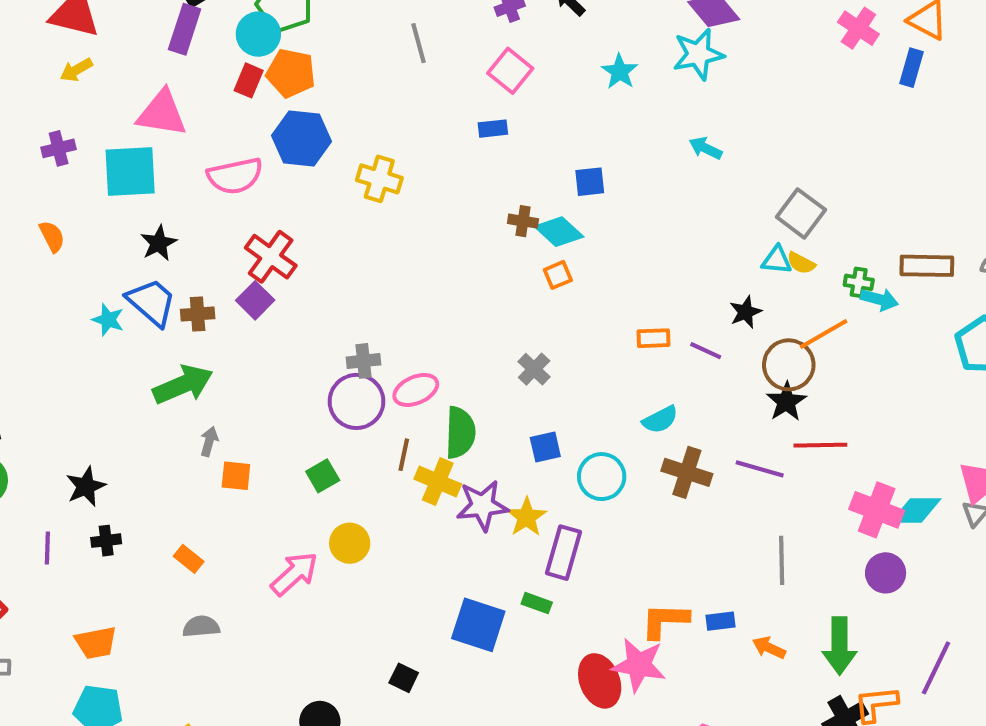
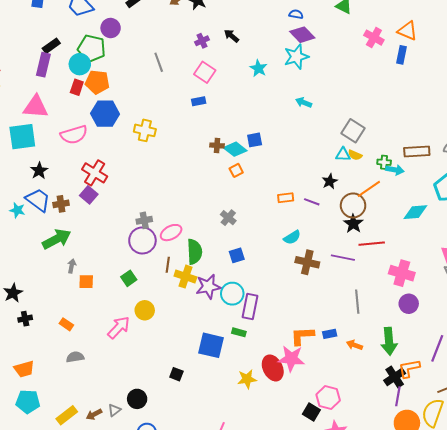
blue square: (590, 182) -> (255, 140), moved
cyan circle: (602, 477) -> (232, 294), moved
cyan diamond: (916, 510) -> (415, 212), moved
yellow star: (526, 517) -> (247, 379), moved, turned 30

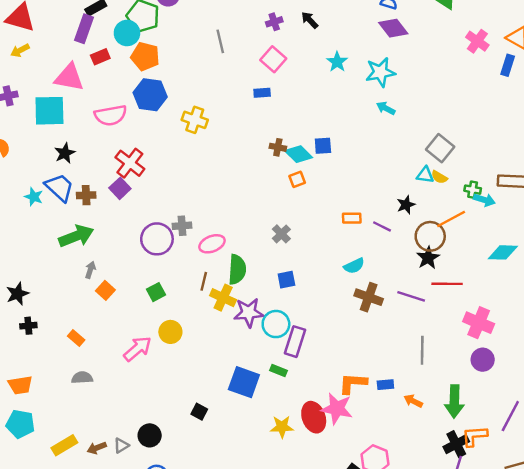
cyan star: (296, 57) -> (380, 72), moved
red rectangle: (77, 87) -> (100, 57), moved, turned 42
purple circle: (142, 240) -> (157, 239), moved
orange square: (86, 282) -> (105, 290), turned 35

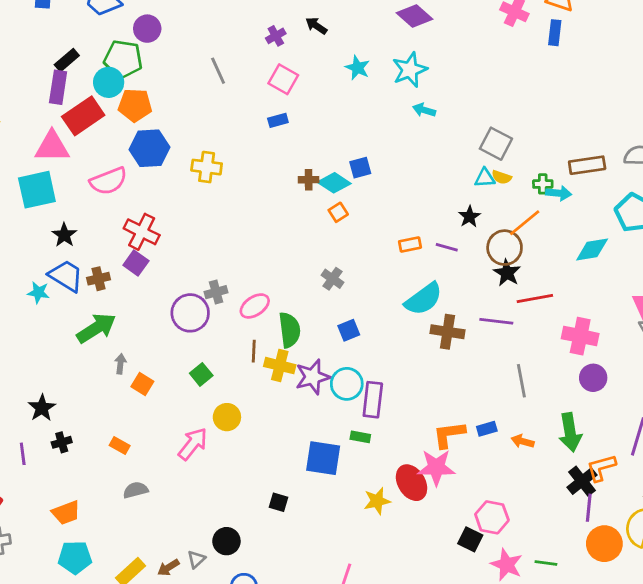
red rectangle: (100, 57) -> (83, 116), size x1.8
cyan semicircle: (354, 266) -> (424, 299), size x1.6

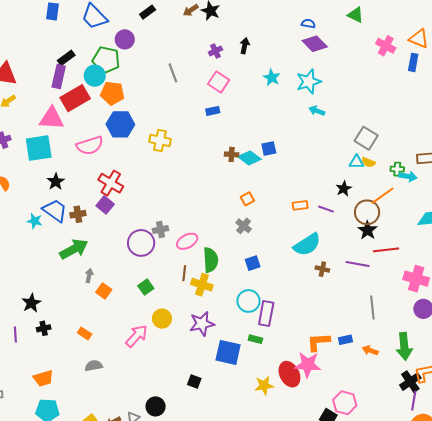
black arrow: (316, 26) -> (245, 46), turned 63
orange square: (338, 212) -> (247, 199), moved
brown cross: (447, 332) -> (322, 269), size x0.6
purple star: (313, 377) -> (202, 324), moved

